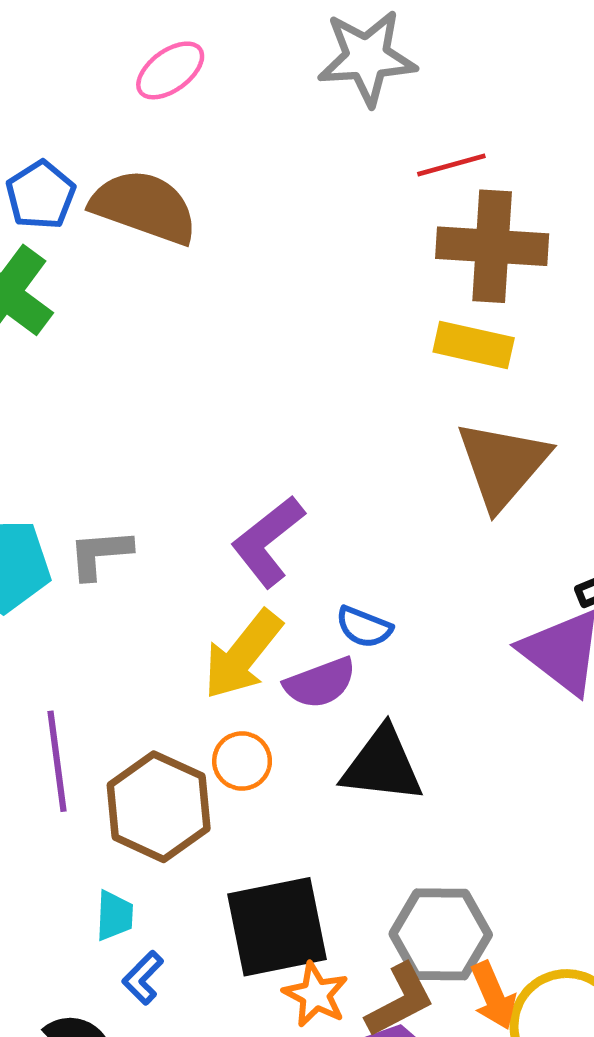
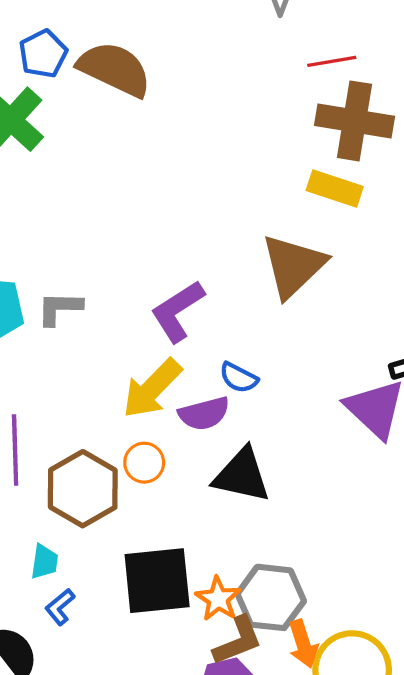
brown triangle: (502, 465) -> (293, 266), moved
orange star: (316, 995) -> (218, 599), moved

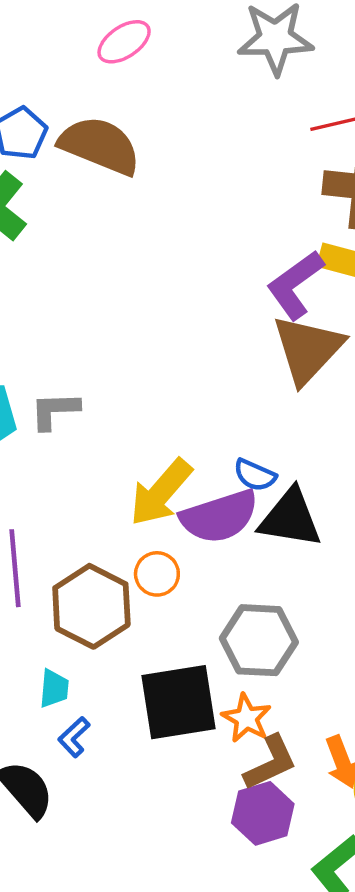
purple L-shape: (178, 311) -> (295, 285), moved
purple semicircle: (204, 414) -> (219, 516), size x1.4
black triangle: (242, 475) -> (290, 518), moved
gray hexagon: (271, 597) -> (259, 640), moved

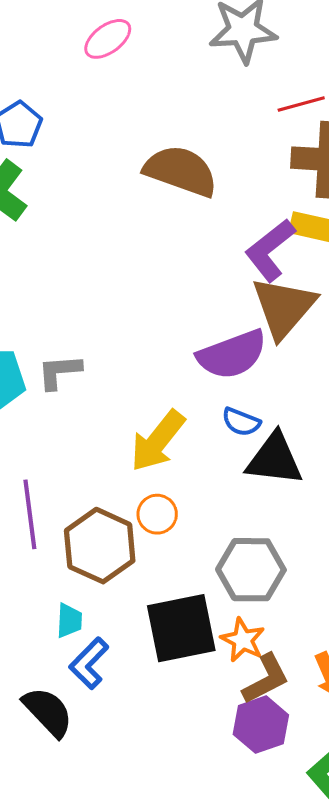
brown semicircle: (100, 146) -> (181, 171), moved
purple semicircle: (219, 516) -> (232, 355), moved
blue L-shape: (74, 737) -> (89, 663), size x1.4

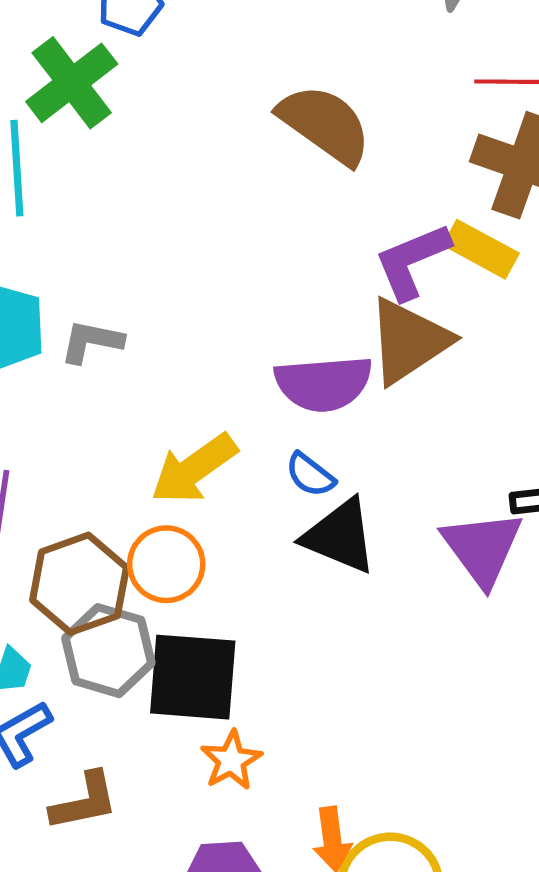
orange circle: (157, 514) -> (166, 564), size x1.4
gray hexagon: (251, 570) -> (108, 651), moved
black square: (181, 628) -> (193, 677), moved
brown L-shape: (266, 679) -> (84, 801), moved

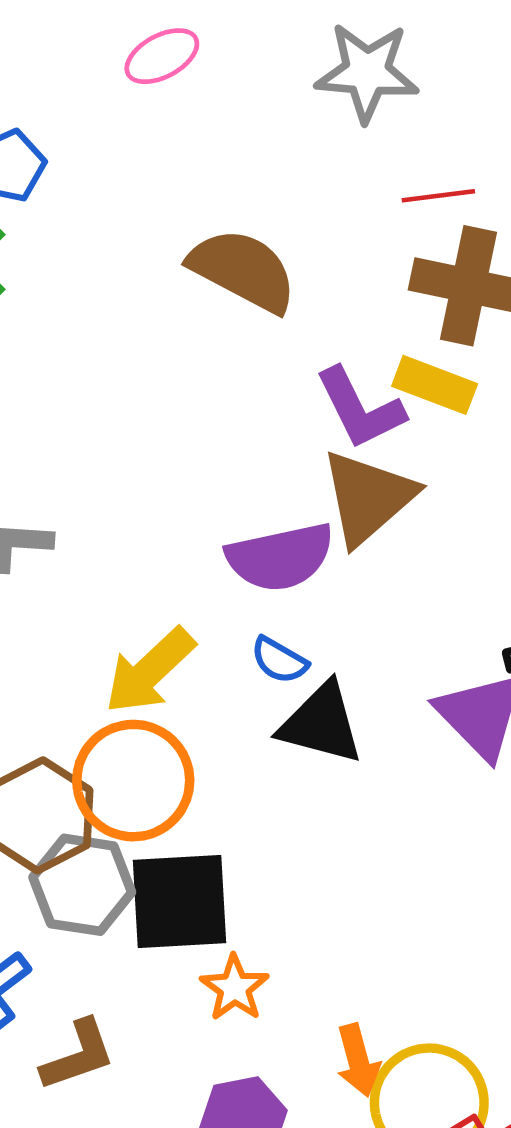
purple L-shape: (412, 261) -> (360, 408), turned -86
orange circle: (166, 564) -> (133, 781), size x1.4

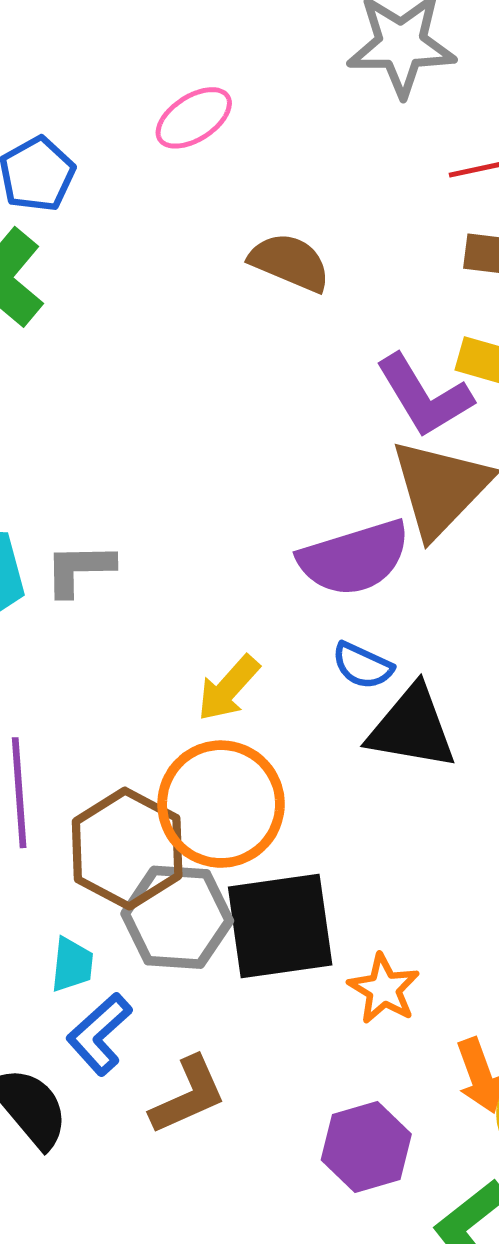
pink ellipse: (162, 56) -> (194, 118), moved
brown semicircle: (243, 270) -> (290, 262), size x0.7
yellow arrow: (150, 671) -> (228, 688), size x0.7
orange star: (235, 988) -> (384, 989), moved

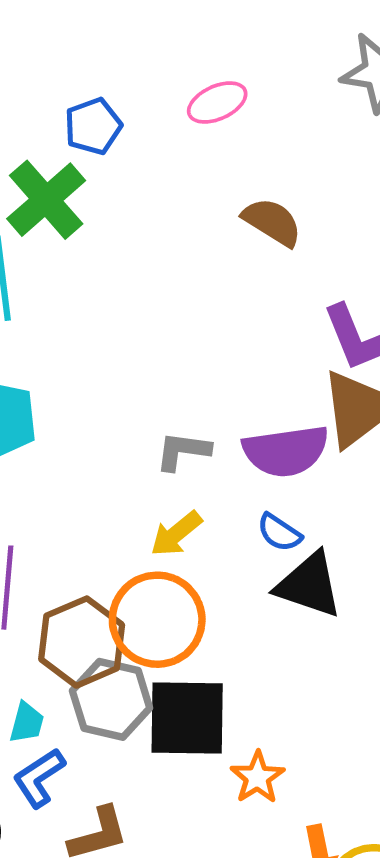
gray L-shape: (79, 569) -> (183, 451), moved

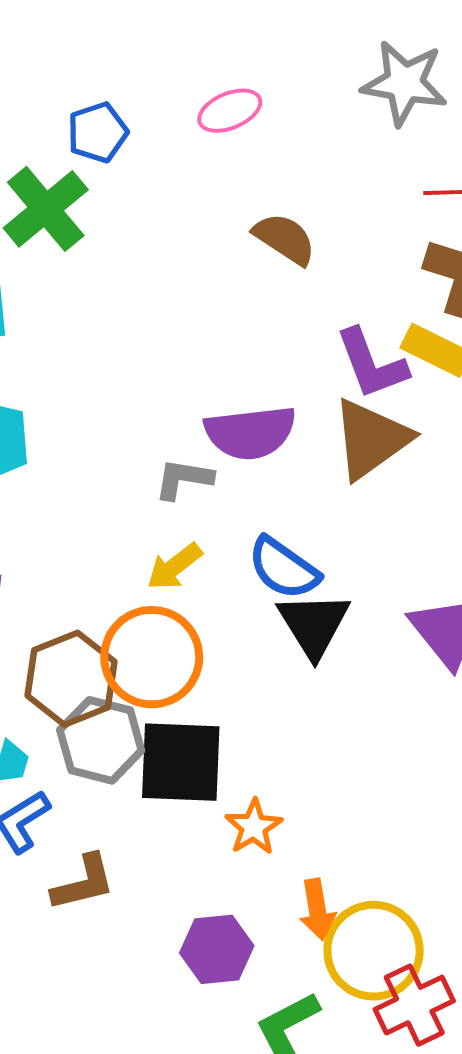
purple semicircle: (286, 451) -> (250, 433), moved
blue semicircle: (279, 533) -> (284, 568), size x1.5
black triangle: (309, 585) -> (314, 624), turned 38

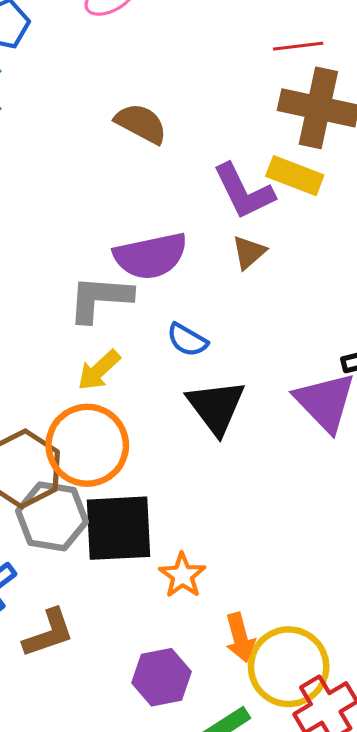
brown semicircle: (285, 239) -> (141, 123), moved
brown triangle: (371, 439) -> (249, 252), size x0.5
gray L-shape: (184, 479) -> (100, 298), size x1.4
blue semicircle: (284, 568) -> (187, 340), moved, size x0.7

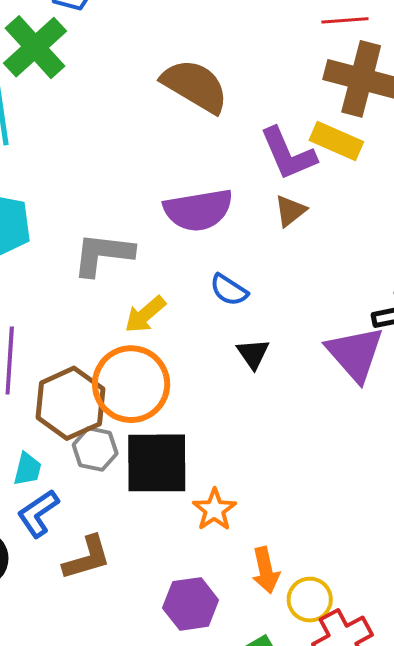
brown semicircle: (141, 123) -> (195, 86), size x1.4
gray L-shape: (100, 298) -> (103, 254), moved
black triangle: (216, 407) -> (253, 354), size x0.6
gray hexagon: (52, 516) -> (95, 449), size x0.7
yellow circle: (289, 667) -> (310, 600), size x0.6

